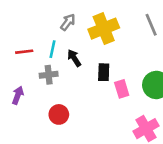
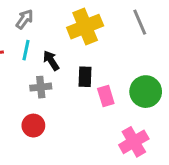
gray arrow: (68, 22) -> (24, 19), moved
gray cross: (49, 75) -> (41, 87), moved

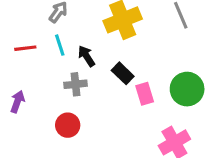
cyan line: (26, 50) -> (60, 45), turned -30
black rectangle: (85, 77) -> (123, 73), turned -48

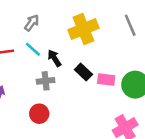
cyan line: (60, 45) -> (33, 49), turned -30
pink rectangle: (145, 94) -> (106, 80), moved, turned -66

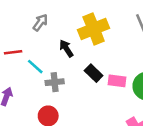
cyan line: (33, 49) -> (35, 67), moved
black arrow: (54, 58) -> (66, 48), moved

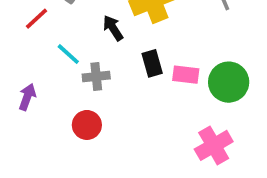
red line: (13, 52) -> (37, 19), moved, turned -36
black rectangle: (94, 73) -> (152, 63), turned 30

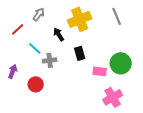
pink rectangle: (186, 75) -> (100, 71), moved
red circle: (87, 125) -> (36, 84), moved

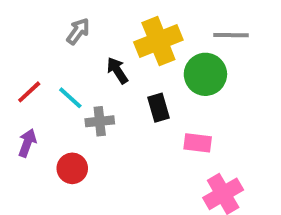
gray line: (117, 16) -> (231, 35), turned -66
red line: (18, 29) -> (29, 92), moved
green circle: (121, 63) -> (205, 74), moved

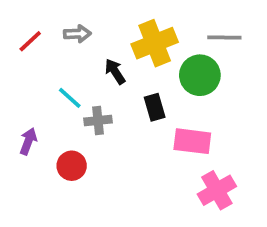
gray arrow: (78, 31) -> (77, 34), turned 52
red line: (29, 92) -> (30, 41), moved
pink rectangle: (198, 143) -> (192, 141), size x1.4

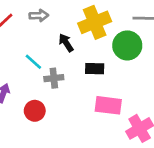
black rectangle: (155, 107) -> (95, 69), turned -72
pink rectangle: (192, 141) -> (108, 105), moved

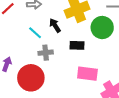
cyan line: (33, 62) -> (35, 33), moved
red circle: (35, 111) -> (31, 78), size x1.6

